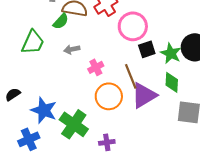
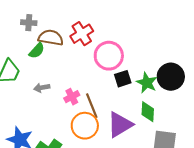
gray arrow: (72, 49) -> (42, 88), moved
brown line: (131, 76) -> (92, 106), moved

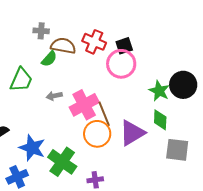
red cross: (82, 34) -> (94, 42), turned -35
black square: (123, 79) -> (124, 46), moved
pink cross: (72, 97) -> (84, 105), size x1.8

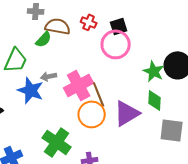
red cross: (94, 42) -> (89, 22), size x0.7
blue star: (32, 148) -> (31, 90), moved

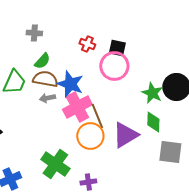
brown semicircle: (58, 26) -> (45, 79), moved
black square: (119, 26) -> (117, 48), turned 30
blue star: (31, 90) -> (70, 84), moved

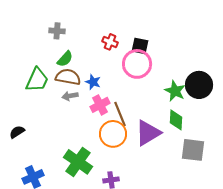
blue star: (70, 84) -> (93, 82), size x0.6
pink cross: (77, 107) -> (100, 105), size x0.7

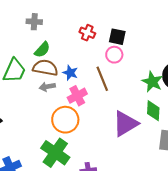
pink circle: (137, 64) -> (114, 55), size x0.6
brown line: (120, 114) -> (102, 79), moved
orange circle: (113, 134) -> (65, 120), moved

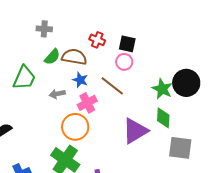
brown semicircle: (45, 68) -> (74, 57), moved
brown line: (102, 79) -> (112, 86), turned -30

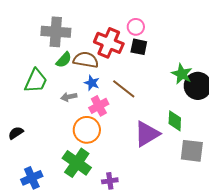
gray cross: (44, 29) -> (56, 32), size x1.8
red cross: (97, 40) -> (109, 43), size x1.8
pink circle: (124, 62) -> (136, 27), moved
green star: (162, 89) -> (182, 74), moved

